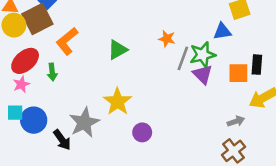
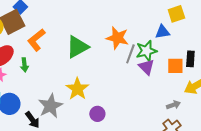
orange star: (167, 39) -> (117, 38), size x1.6
green triangle: (118, 50) -> (77, 47), size x1.4

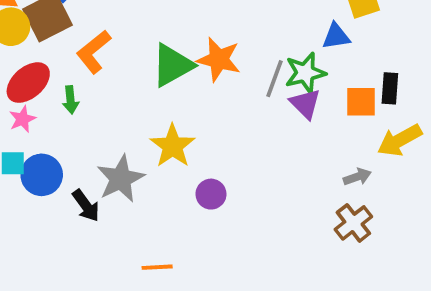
orange star: (117, 38) -> (219, 59), moved

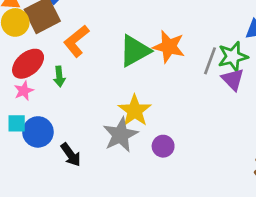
gray star: (121, 179) -> (120, 135), moved

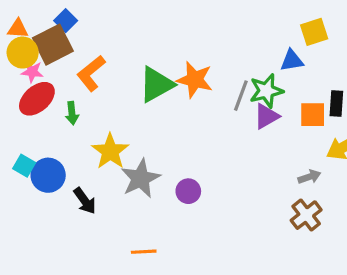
purple triangle: (233, 79) -> (266, 116), turned 45
pink star: (24, 91) -> (32, 72), moved, turned 30
yellow star: (135, 111) -> (110, 151), moved
cyan square: (17, 123) -> (24, 166), turned 30

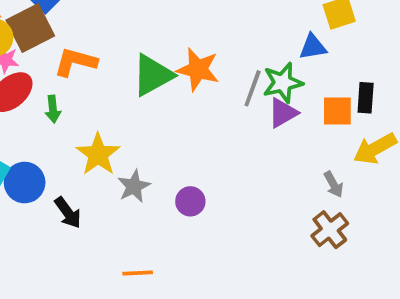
orange L-shape: (91, 73) -> (75, 62), turned 54
gray arrow: (309, 177) -> (334, 184), turned 80
gray star: (140, 178) -> (134, 186), size x0.7

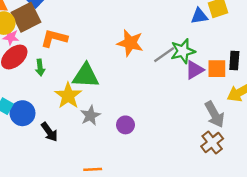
blue triangle: (313, 47) -> (199, 16), moved
green triangle: (153, 75) -> (86, 76), moved, turned 32
gray line: (253, 88) -> (164, 55), turned 35
purple triangle: (283, 113) -> (195, 70), moved
gray arrow: (334, 184) -> (214, 114), size x1.6

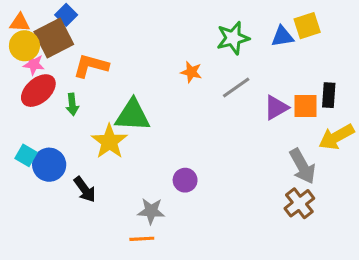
orange star: (130, 43) -> (191, 72), size x0.6
green star: (183, 51) -> (233, 38), moved
gray star: (90, 116) -> (151, 211), moved, turned 30

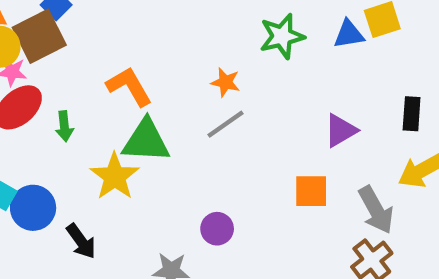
orange L-shape: (91, 66) -> (129, 86), moved, turned 45
gray line: (236, 87) -> (225, 124), moved
orange square: (306, 106) -> (311, 191), moved

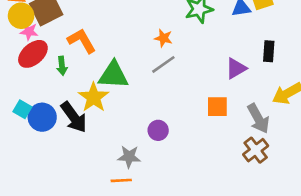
orange L-shape: (129, 86) -> (82, 41), moved
black rectangle: (412, 114) -> (269, 51), moved
black arrow: (81, 241) -> (74, 117), moved, size x1.4

